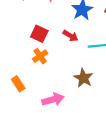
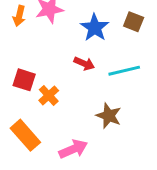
red square: (39, 34) -> (24, 80), moved
orange rectangle: (18, 84) -> (25, 135), size x1.5

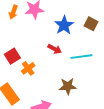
red square: (24, 80) -> (12, 56), turned 35
brown star: (109, 116) -> (68, 86), turned -30

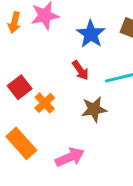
red arrow: (55, 49) -> (80, 70), turned 32
brown star: (68, 86) -> (94, 109), moved

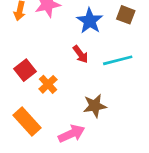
brown star: (94, 109) -> (95, 106), moved

